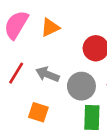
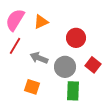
red line: (16, 73) -> (15, 46), moved

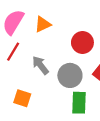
gray arrow: (39, 58) -> (40, 65), turned 30
orange square: (32, 87) -> (22, 98), moved

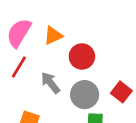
red circle: (82, 43) -> (82, 56), moved

